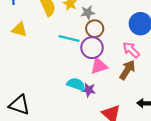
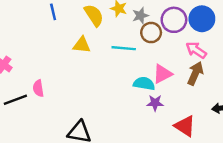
yellow triangle: (19, 30) -> (82, 45), moved
purple circle: (92, 48) -> (174, 20), moved
cyan semicircle: (76, 84) -> (144, 84), moved

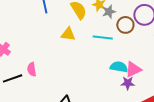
gray star: (140, 16) -> (109, 12), moved
pink triangle: (162, 74) -> (133, 69), moved

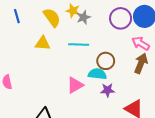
brown circle: (125, 25) -> (106, 61), moved
pink triangle: (133, 69) -> (75, 85), moved

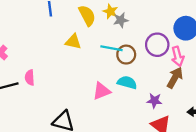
purple circle: (121, 18) -> (157, 45), moved
pink arrow: (141, 43) -> (178, 56), turned -144
brown circle: (106, 61) -> (126, 55), moved
purple star: (108, 90) -> (154, 101), moved

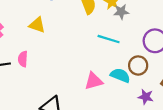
yellow triangle: (73, 42) -> (37, 25), moved
brown circle: (126, 55) -> (138, 65), moved

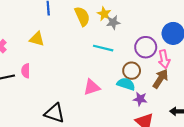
cyan semicircle: (120, 75) -> (126, 84), moved

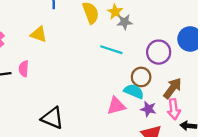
pink arrow: (164, 59) -> (174, 109), moved
pink triangle: (92, 87) -> (116, 106), moved

